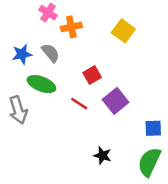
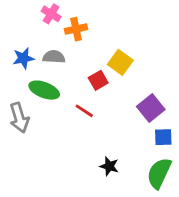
yellow square: (123, 31) -> (120, 62), moved
gray semicircle: (51, 53) -> (54, 57), turned -48
purple square: (116, 101) -> (151, 108), moved

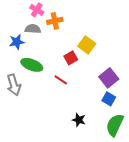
gray semicircle: (54, 57) -> (33, 29), moved
blue square: (163, 137) -> (109, 99), moved, turned 32

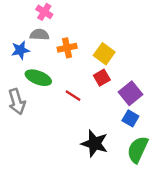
orange cross: (55, 21) -> (67, 48), moved
red square: (71, 58) -> (102, 78), moved
black star: (79, 120) -> (95, 144), size x1.6

